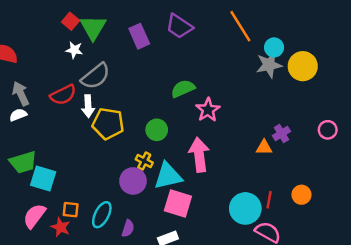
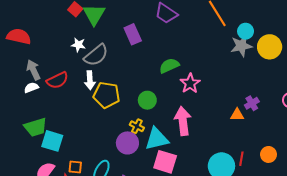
purple rectangle: (139, 36) -> (133, 34), moved
white star: (74, 50) -> (78, 45), moved
red semicircle: (63, 95) -> (57, 80), moved

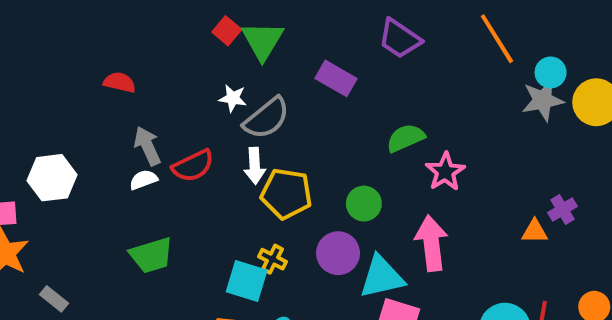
purple rectangle: (133, 34) -> (336, 78), turned -36
red semicircle: (19, 36) -> (120, 82), size x0.7
yellow cross: (137, 126) -> (272, 259), moved
cyan square: (52, 141) -> (247, 281), moved
purple circle: (127, 143) -> (338, 253), moved

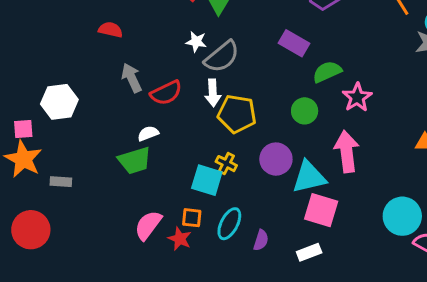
purple rectangle: (336, 78) -> (294, 43), moved
white semicircle: (143, 180) -> (148, 133), moved
green circle: (364, 204) -> (305, 111), moved
gray rectangle: (54, 299) -> (61, 182), moved, turned -35

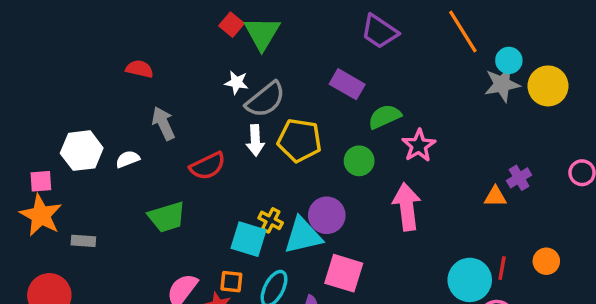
red semicircle: (166, 93) -> (208, 166), moved
yellow pentagon: (237, 114) -> (300, 140), moved
white semicircle: (148, 133) -> (128, 159), moved
cyan triangle: (309, 177) -> (303, 236), moved
pink square: (321, 210) -> (344, 273), moved

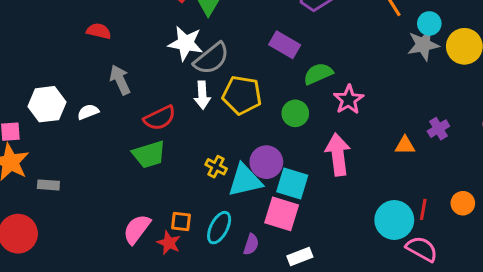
white star: (237, 83) -> (186, 43), size x1.6
orange triangle: (495, 197) -> (405, 145), moved
green trapezoid: (167, 217) -> (149, 154), moved
cyan square: (248, 239) -> (292, 183), moved

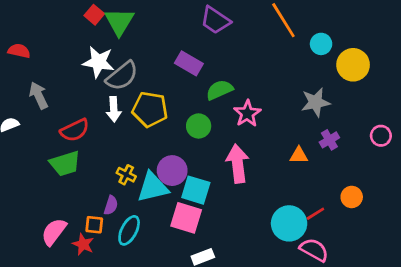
gray star: (423, 45) -> (315, 102), moved
orange circle: (463, 203) -> (352, 197), moved
red line: (423, 209) -> (315, 214), turned 48
purple semicircle: (251, 244) -> (111, 205), moved

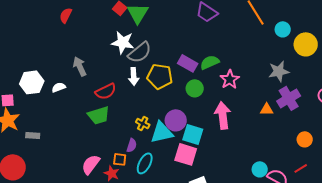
red semicircle: (19, 51) -> (66, 15), moved, turned -77
purple rectangle: (189, 63) -> (188, 63), moved
purple cross: (329, 140) -> (289, 98), size x1.6
red line: (315, 214) -> (301, 168), moved
cyan circle: (289, 223) -> (260, 169), moved, size x0.6

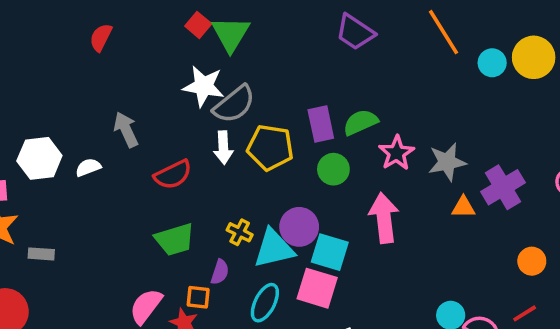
yellow circle: (306, 44) -> (534, 57), moved
purple rectangle: (188, 63) -> (321, 124), turned 48
gray star: (279, 71) -> (447, 162), moved
green trapezoid: (99, 115) -> (175, 240), moved
cyan ellipse: (145, 163) -> (265, 303), moved

